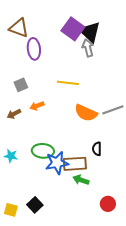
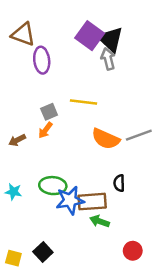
gray square: (21, 85) -> (49, 112), moved
orange arrow: (37, 106) -> (45, 130), turned -32

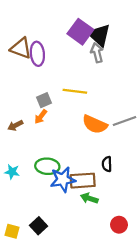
brown triangle: (23, 34) -> (21, 48), moved

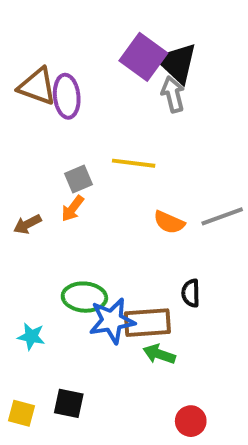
orange semicircle: (95, 124) -> (169, 222), size x0.7
cyan star: (12, 172) -> (31, 336), moved
red circle: (119, 225) -> (191, 421), moved
black square: (39, 226) -> (69, 403), turned -35

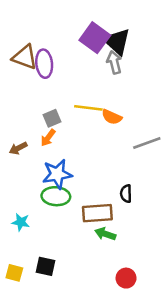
orange semicircle: (169, 222) -> (112, 117), moved
blue star: (112, 321) -> (57, 174), moved

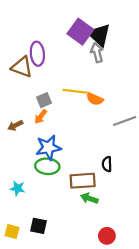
brown triangle: (25, 57) -> (22, 67), moved

